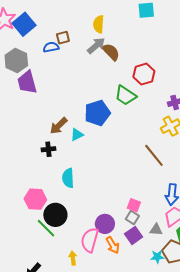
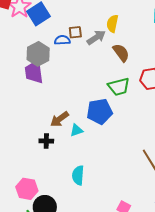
gray arrow: (96, 46) -> (96, 37), moved
gray hexagon: (16, 60) -> (38, 54), moved
green trapezoid: (125, 95) -> (119, 87), moved, turned -55
cyan semicircle: (68, 178) -> (78, 175), moved

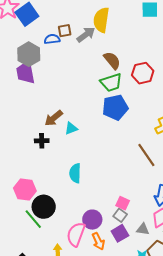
yellow semicircle: (112, 24) -> (101, 20), size x1.4
brown semicircle: (121, 53) -> (112, 60), moved
blue pentagon: (100, 111) -> (115, 107), moved

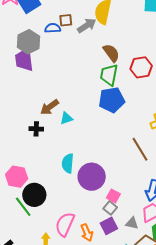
green trapezoid: (111, 83) -> (109, 75), turned 115
purple circle: (92, 220) -> (92, 177), moved, size x1.4

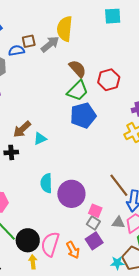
green trapezoid: (109, 75) -> (78, 91), turned -140
brown line: (140, 149) -> (119, 185), moved
black circle: (34, 195) -> (28, 240), moved
gray triangle: (132, 223) -> (118, 222), moved

